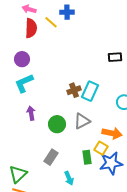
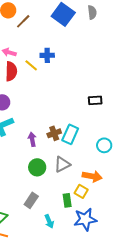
purple arrow: (31, 113) -> (32, 139), moved
blue star: (111, 163) -> (85, 219), moved

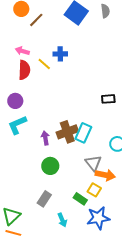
brown cross: (54, 133) -> (67, 132), size x1.5
gray triangle: (62, 164) -> (93, 163), moved, turned -42
green rectangle: (67, 200) -> (80, 199), turned -48

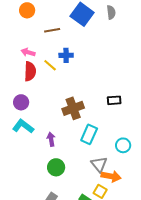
brown line: (36, 20) -> (52, 30), moved, turned 35
cyan L-shape: (17, 125) -> (23, 126), turned 60
brown cross: (67, 132) -> (73, 108), moved

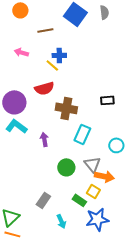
yellow line: (50, 65) -> (52, 65), moved
red semicircle: (30, 71) -> (44, 88), moved, turned 72
purple circle: (21, 102) -> (14, 102), size x1.5
brown cross: (73, 108) -> (66, 108), turned 30
green circle: (56, 167) -> (66, 167), moved

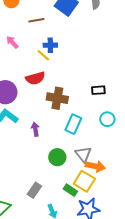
pink arrow: (21, 52) -> (12, 42), turned 32
cyan circle: (116, 145) -> (107, 119), moved
yellow square: (93, 191) -> (84, 181), size x1.5

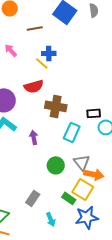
black rectangle: (98, 90) -> (94, 113), moved

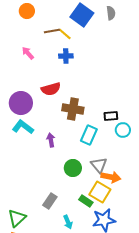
yellow line: (42, 63) -> (65, 34), moved

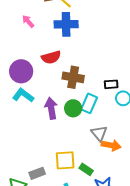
blue cross: (66, 56) -> (66, 24), size x1.6
purple arrow: (51, 140) -> (51, 108), size x1.5
green circle: (73, 168) -> (73, 108), moved
yellow square: (100, 192) -> (65, 160), moved, turned -35
gray rectangle: (50, 201) -> (37, 173), moved, turned 35

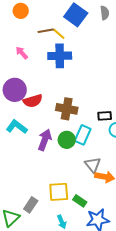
red semicircle: (51, 57) -> (33, 101), moved
purple circle: (21, 71) -> (15, 90), moved
purple arrow: (51, 108) -> (45, 140), turned 30
gray rectangle: (37, 173) -> (31, 205), turned -35

